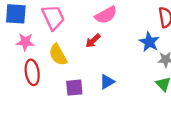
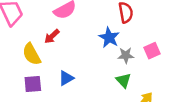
yellow semicircle: (58, 55) -> (32, 54), moved

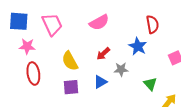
red arrow: (52, 36) -> (103, 54), moved
gray star: (126, 55) -> (121, 69), moved

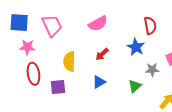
yellow semicircle: (70, 61) -> (69, 61), turned 30
gray star: (121, 69) -> (152, 70), moved
green triangle: (150, 84) -> (135, 86), moved, turned 32
purple square: (71, 87) -> (58, 87), moved

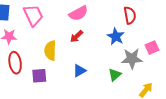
red arrow: (102, 54) -> (76, 36), moved
gray star: (152, 70) -> (132, 59), size x1.5

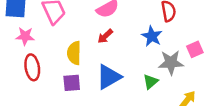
blue triangle: (80, 71) -> (109, 77), size x1.6
purple square: (39, 76) -> (72, 83), moved

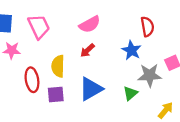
red ellipse: (32, 67) -> (32, 80), moved

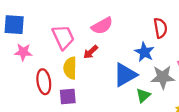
pink trapezoid: (39, 27) -> (63, 37), moved
red arrow: (87, 50) -> (91, 52), moved
blue triangle: (91, 89) -> (125, 75), moved

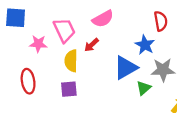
pink star: (23, 52) -> (38, 44), moved
red ellipse: (44, 82) -> (28, 81), moved

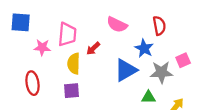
pink semicircle: (103, 19) -> (117, 25), moved, turned 54
pink trapezoid: (64, 30) -> (67, 34), turned 30
green triangle: (144, 88) -> (148, 97), moved, turned 40

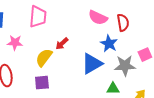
pink semicircle: (117, 25) -> (98, 18), moved
pink trapezoid: (67, 34) -> (38, 17), moved
yellow semicircle: (74, 64) -> (44, 58), turned 36

